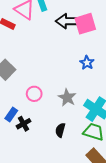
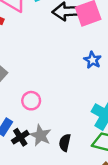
gray star: (67, 98) -> (40, 135), moved

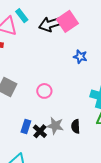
pink circle: (31, 101) -> (44, 91), moved

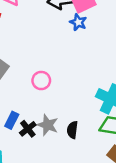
blue star: (80, 57) -> (78, 22), moved

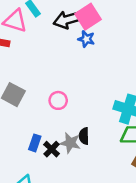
black semicircle: (72, 130) -> (84, 136), moved

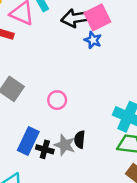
blue rectangle: (35, 143) -> (28, 141), size x1.5
black cross: (52, 149) -> (45, 149), turned -35

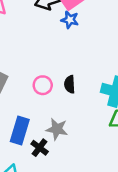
black semicircle: (80, 140) -> (70, 84), moved
black cross: (45, 149) -> (40, 148), moved, turned 30

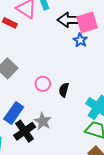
black cross: (40, 148) -> (25, 131), size x1.5

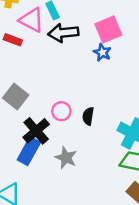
black arrow: (70, 20) -> (63, 33), moved
black cross: (25, 131) -> (36, 131), moved

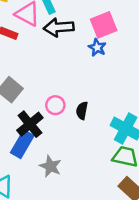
gray star: (66, 158) -> (50, 166), moved

